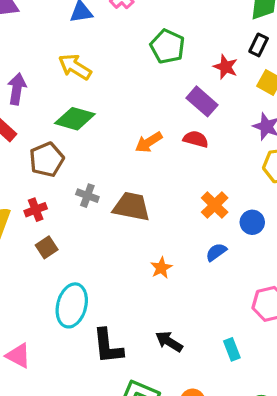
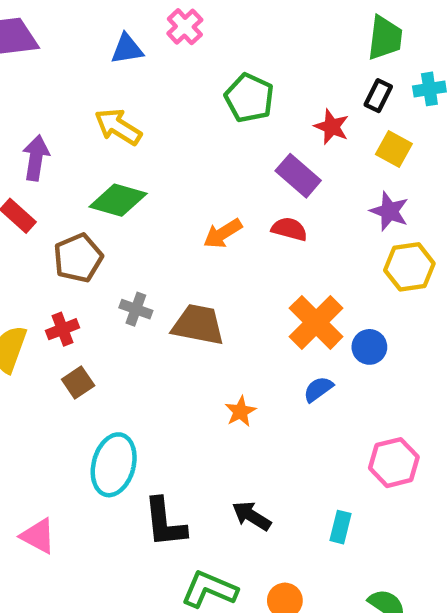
orange cross: (215, 205) -> (316, 322), size x1.4
cyan rectangle: (232, 349) -> (340, 527), turned 35

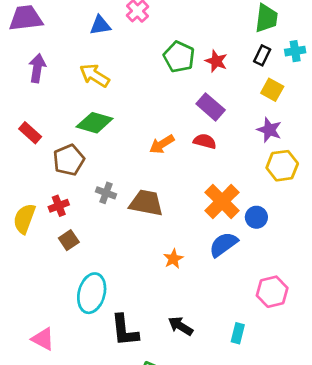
red star: (332, 127) -> (216, 61), moved
purple arrow: (36, 158) -> (37, 68), moved
blue semicircle: (318, 389) -> (223, 244), size x1.5

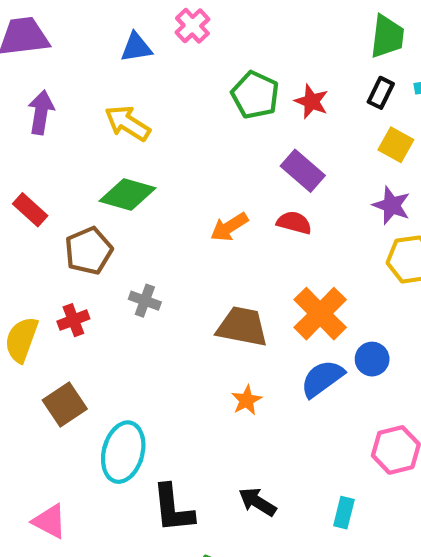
brown trapezoid: (146, 203) -> (242, 327), moved
blue circle: (256, 217) -> (372, 359), moved
brown square: (69, 240) -> (65, 404), moved, size x1.4

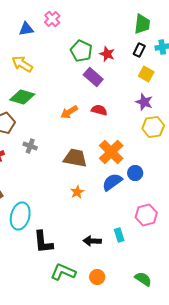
purple rectangle: (303, 171) -> (93, 77), moved
black arrow: (257, 502) -> (92, 241), moved, turned -30
cyan rectangle: (344, 513) -> (119, 235), moved, turned -32

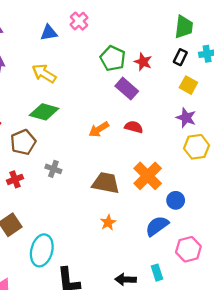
blue semicircle: (112, 182) -> (157, 226), moved

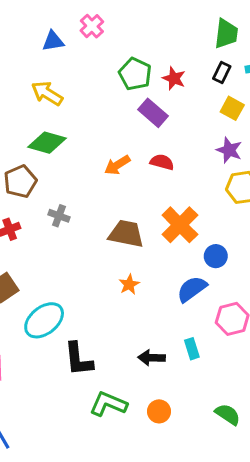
cyan ellipse: (42, 250) -> (44, 320), turned 36

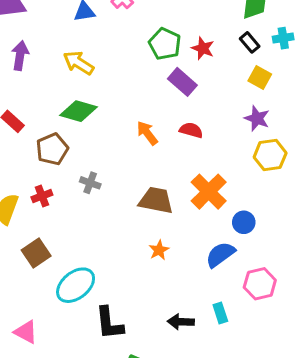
black rectangle: (222, 72) -> (250, 42), turned -66
orange arrow: (117, 165) -> (147, 133), turned 85

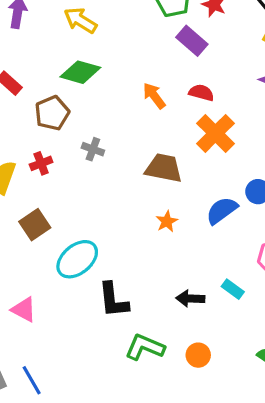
orange cross: (209, 192) -> (215, 133), moved
blue semicircle: (220, 254) -> (222, 210), moved
cyan rectangle: (220, 313) -> (233, 289), turned -36

